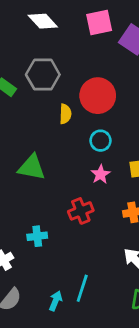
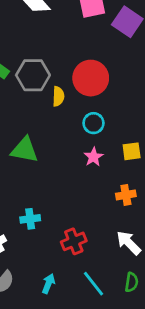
gray hexagon: (43, 75) -> (33, 75), moved
red cross: (81, 211) -> (74, 241), moved
cyan line: (82, 288) -> (93, 284), moved, turned -56

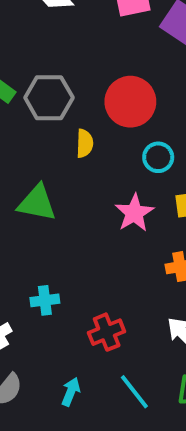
yellow semicircle: (58, 96) -> (85, 143), moved
cyan circle: (93, 123) -> (158, 157), moved
pink star: (93, 157) -> (134, 213), size x1.4

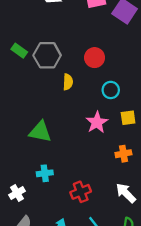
red circle: (130, 102) -> (95, 58), size x0.7
green triangle: (37, 203) -> (40, 132), moved

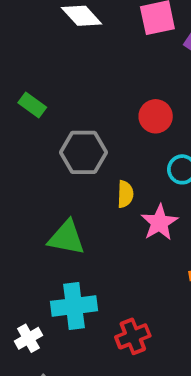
gray hexagon: (47, 55) -> (83, 152), moved
yellow semicircle: (68, 82) -> (125, 194), moved
cyan cross: (45, 173) -> (74, 306), size x1.6

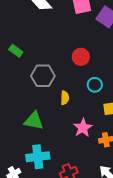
pink star: (159, 223) -> (83, 128), moved

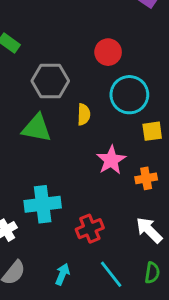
cyan circle: (95, 85) -> (129, 95), size x1.6
green triangle: (34, 121) -> (37, 128), moved

